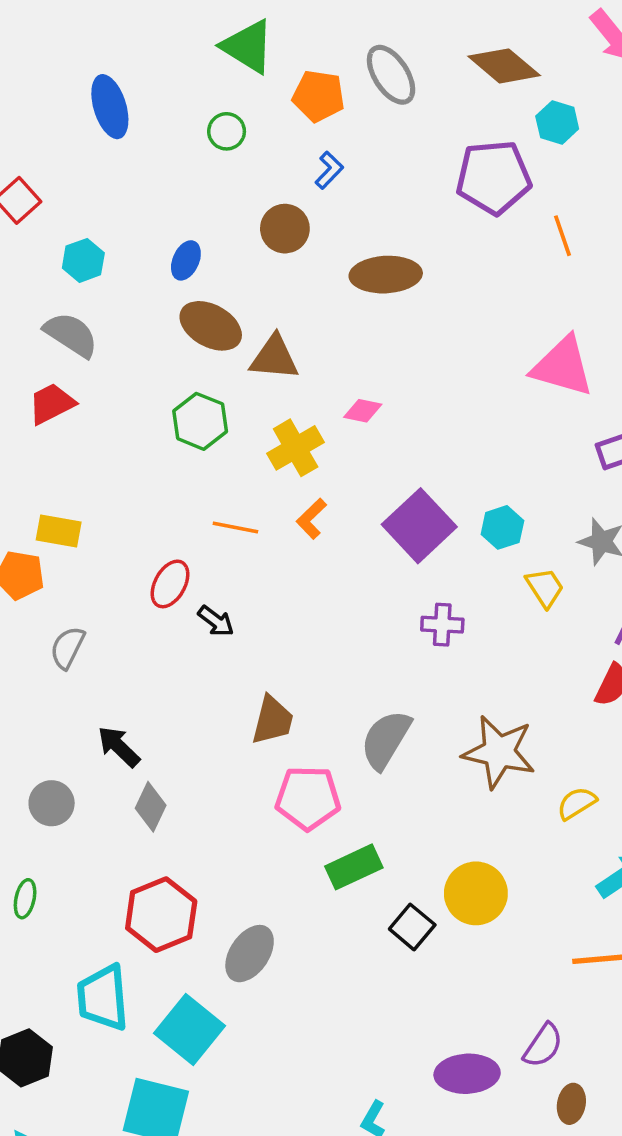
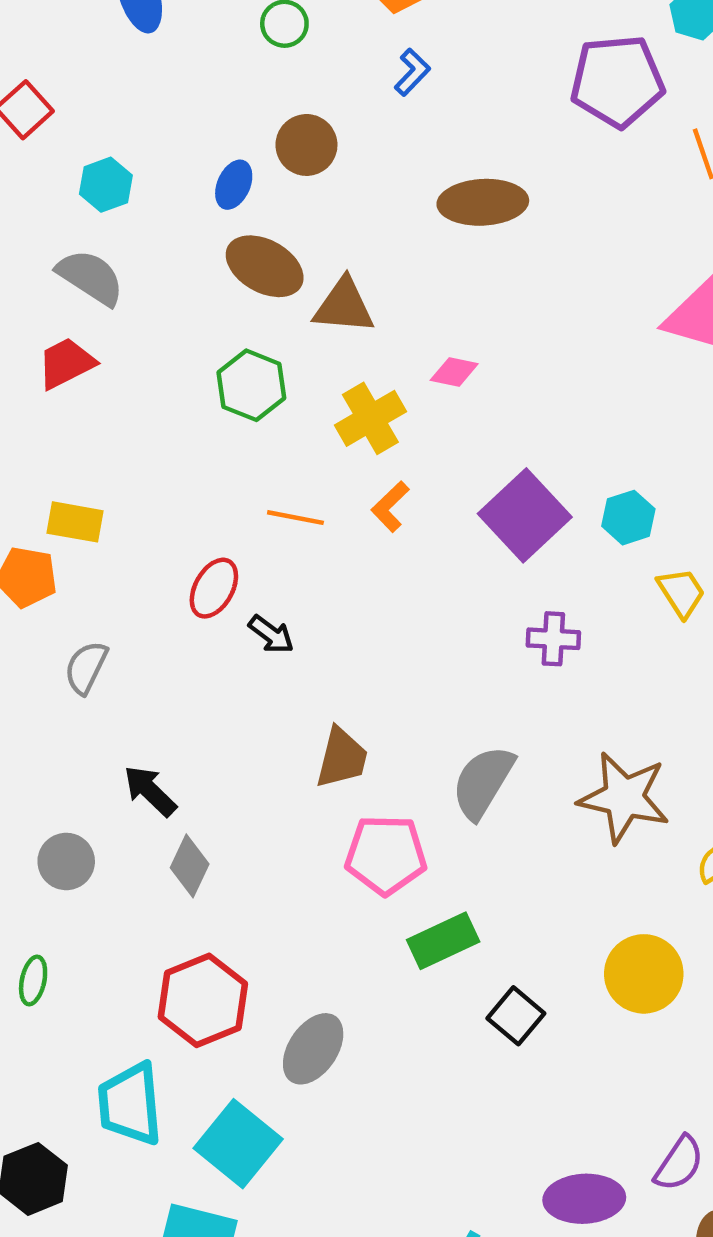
brown circle: (285, 229) -> (306, 145), moved
yellow circle: (476, 893) -> (644, 974), moved

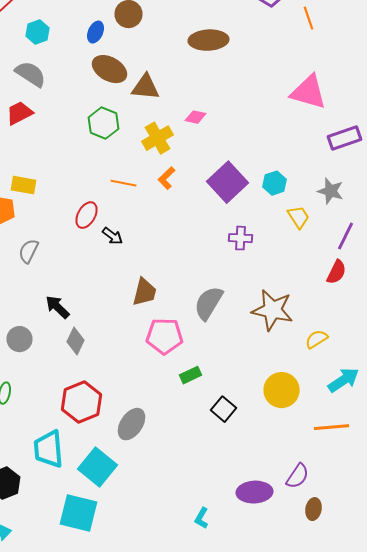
green rectangle: (443, 941) -> (190, 375), size x0.7

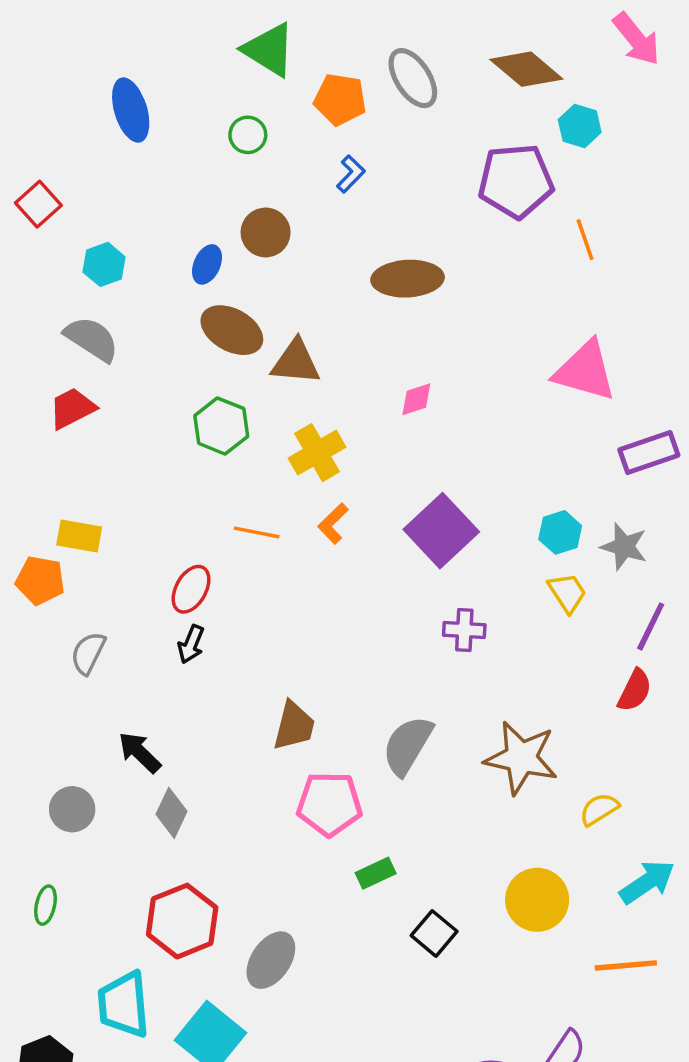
pink diamond: (196, 117) -> (416, 399), moved, turned -30
cyan hexagon: (274, 183) -> (560, 532), moved
black arrow: (112, 236) -> (191, 644), moved, turned 75

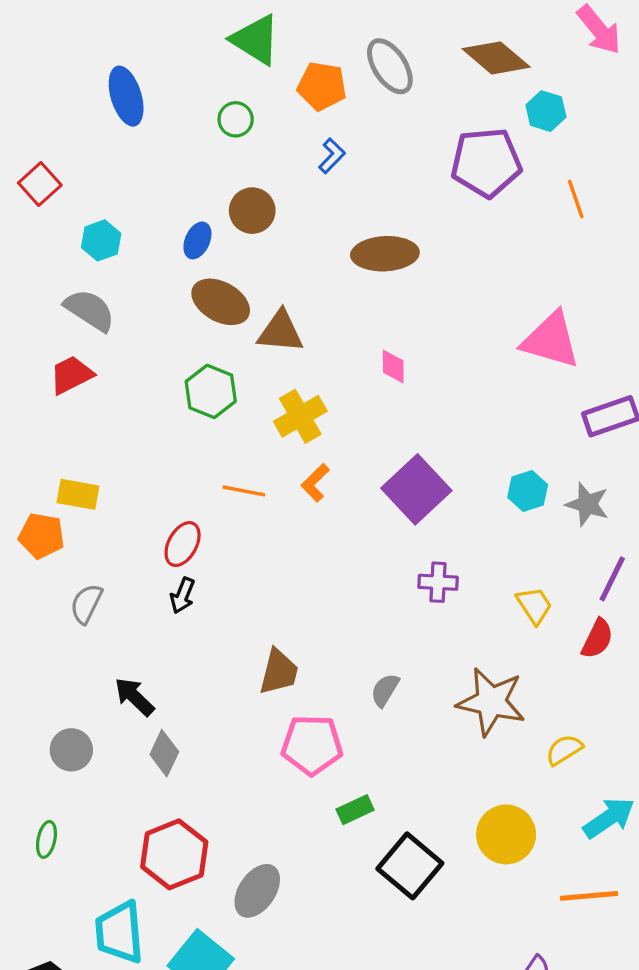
orange line: (585, 240) -> (576, 199), moved
pink diamond: (416, 399) -> (393, 367), turned -72
yellow trapezoid: (567, 593) -> (534, 605), moved
gray semicircle: (408, 745) -> (385, 690), size x0.6
black square: (434, 933) -> (410, 866), size x1.5

